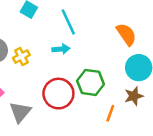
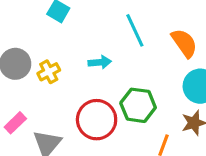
cyan line: (68, 22) -> (135, 30), moved

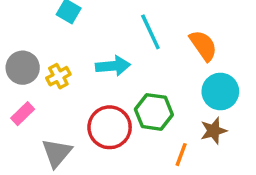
cyan arrow: (100, 62) -> (113, 66), size x1.4
pink rectangle: (15, 123) -> (23, 114), moved

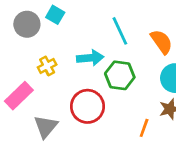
gray circle: (23, 68) -> (27, 24), moved
green hexagon: (154, 112) -> (120, 75), moved
pink rectangle: (23, 114) -> (19, 96), size x1.5

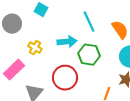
gray circle: (27, 24) -> (12, 24), moved
yellow cross: (47, 66) -> (35, 48), turned -32

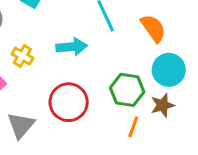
green hexagon: (89, 55) -> (127, 90), moved

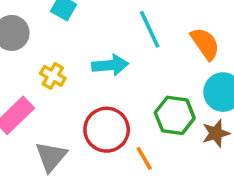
orange line: (133, 127) -> (144, 158), moved, turned -50

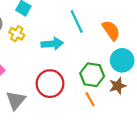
yellow cross: (53, 76) -> (17, 34), moved
orange line: (144, 158) -> (90, 99), moved

